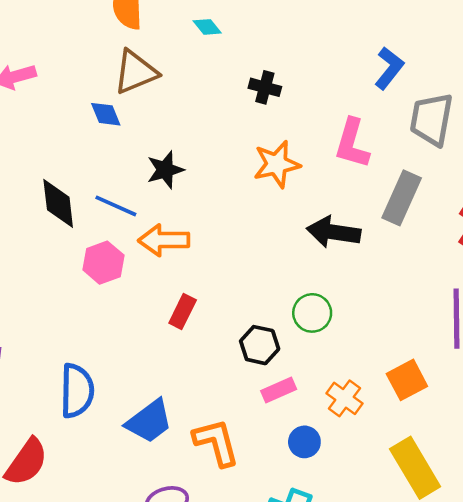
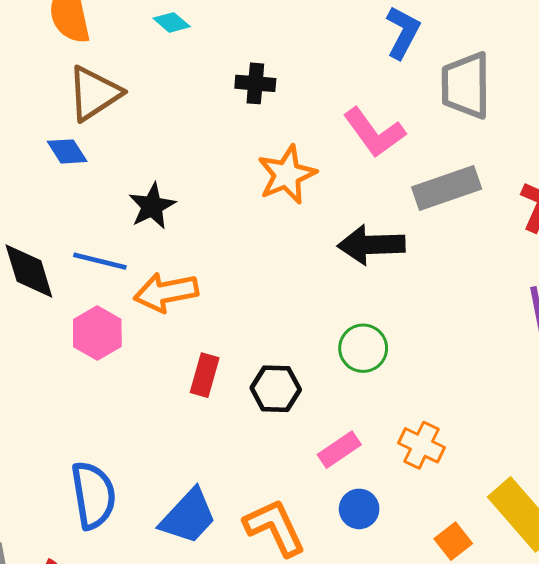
pink L-shape: (352, 143) -> (374, 133), turned -42
gray rectangle: (402, 198) -> (447, 188), turned 57
black hexagon: (260, 345) -> (276, 389), moved
orange square: (407, 380) -> (453, 541), moved, size x0.7
blue circle: (304, 442) -> (359, 509), moved

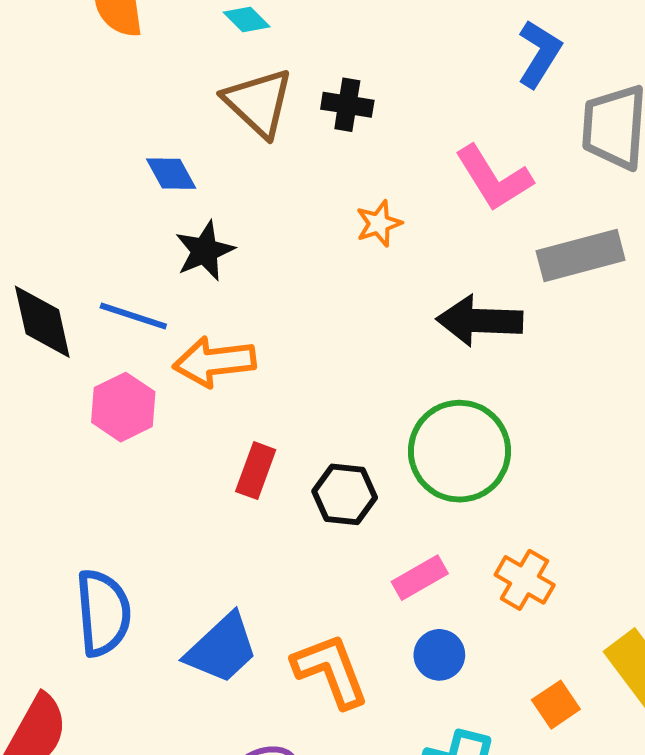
brown triangle: (94, 93) -> (258, 103), moved, turned -48
blue diamond: (67, 151) -> (171, 174), moved
orange star: (287, 175) -> (379, 223), size x0.6
green circle: (363, 348) -> (459, 451), size x1.6

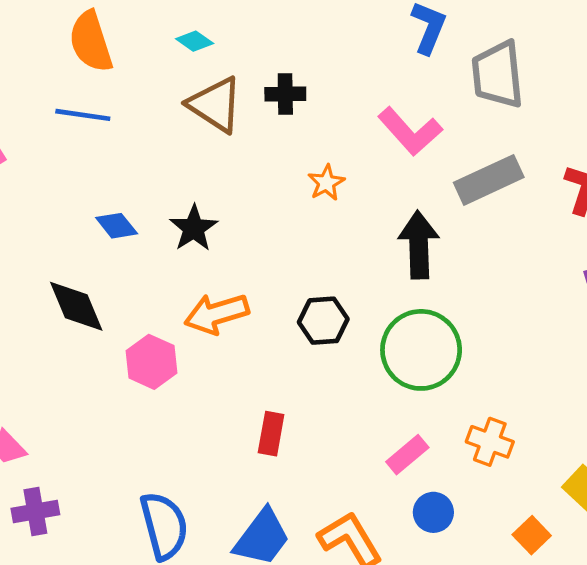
blue diamond: (171, 174) -> (117, 226), moved
blue line: (133, 316) -> (83, 115), moved
black arrow: (479, 321) -> (419, 245), turned 96
red rectangle: (256, 471) -> (271, 434), moved
black hexagon: (345, 494) -> (323, 321), moved

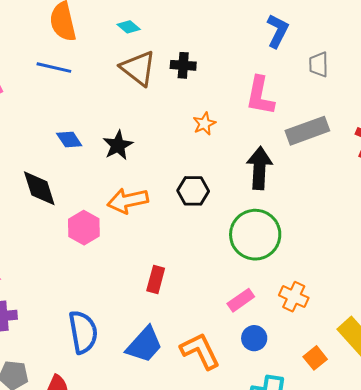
gray trapezoid: (498, 75) -> (319, 64), size x0.6
pink L-shape: (410, 131) -> (260, 96), turned 48
black hexagon: (323, 321) -> (193, 191), moved

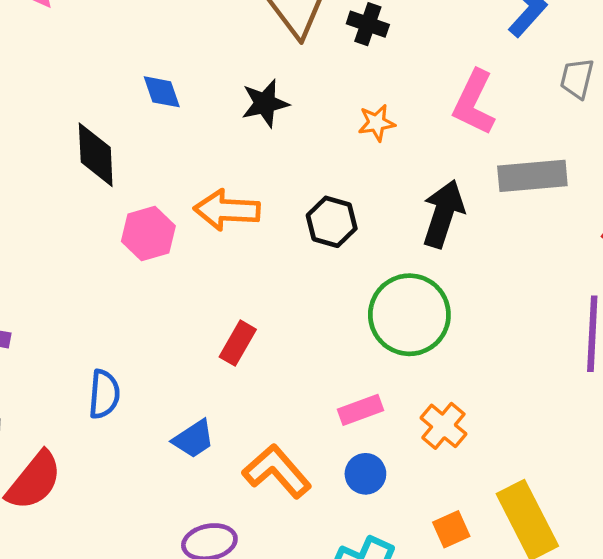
black star: (118, 145) -> (265, 103), moved
blue semicircle: (83, 332) -> (104, 394), size x0.7
blue trapezoid: (144, 345) -> (193, 439), size x0.7
orange L-shape: (200, 351) -> (277, 471), turned -30

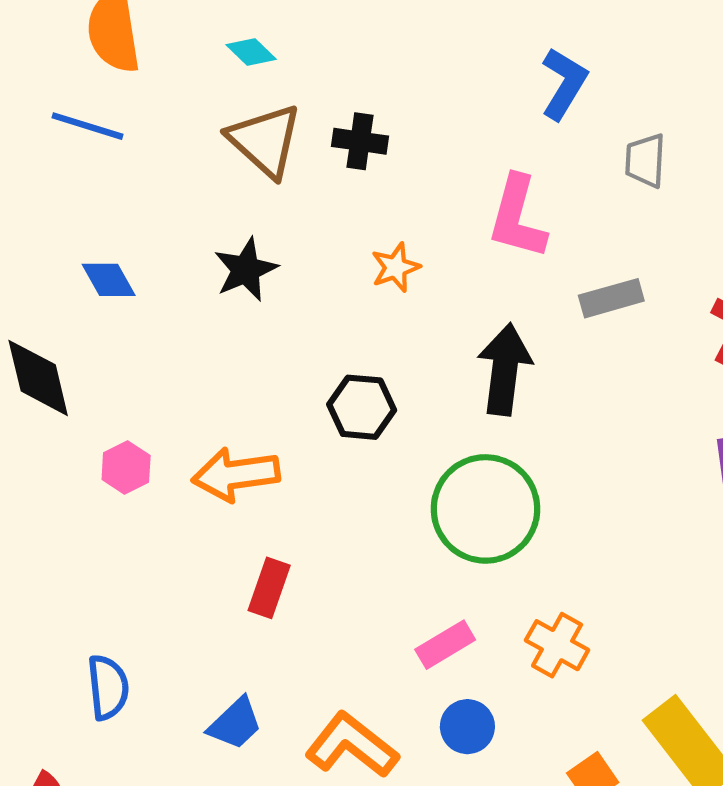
gray rectangle: (532, 176) -> (611, 298), size x0.7
orange arrow: (227, 210) -> (236, 474), moved
pink hexagon: (148, 234) -> (126, 468), size x0.7

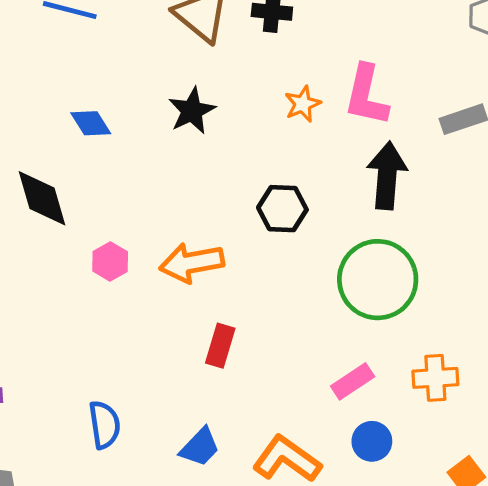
pink L-shape: (517, 217) -> (366, 95), moved
orange cross: (557, 645) -> (435, 378), turned -30

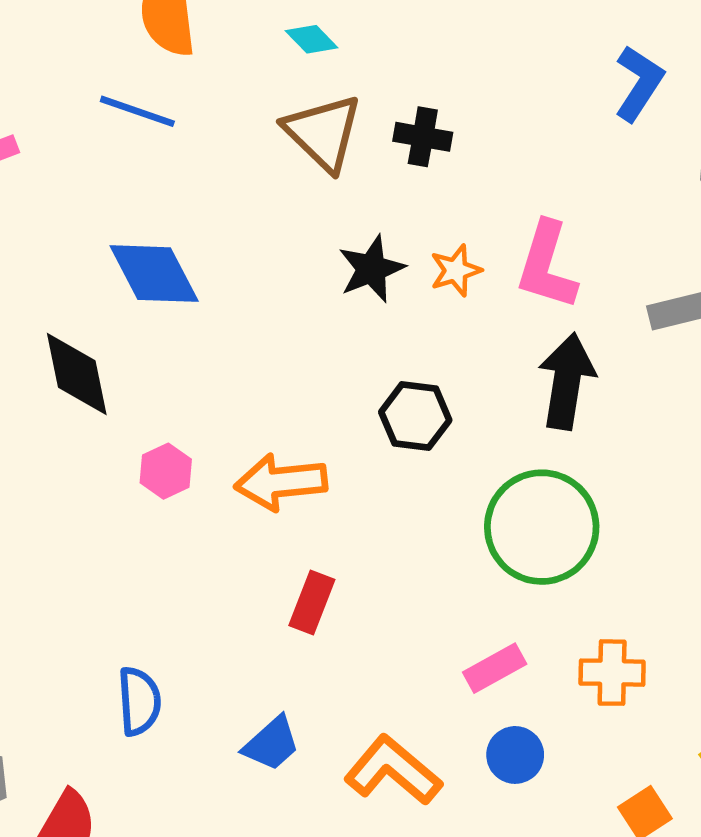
black star: (192, 111) -> (371, 269), moved
blue diamond: (91, 123) -> (154, 274), size x1.6

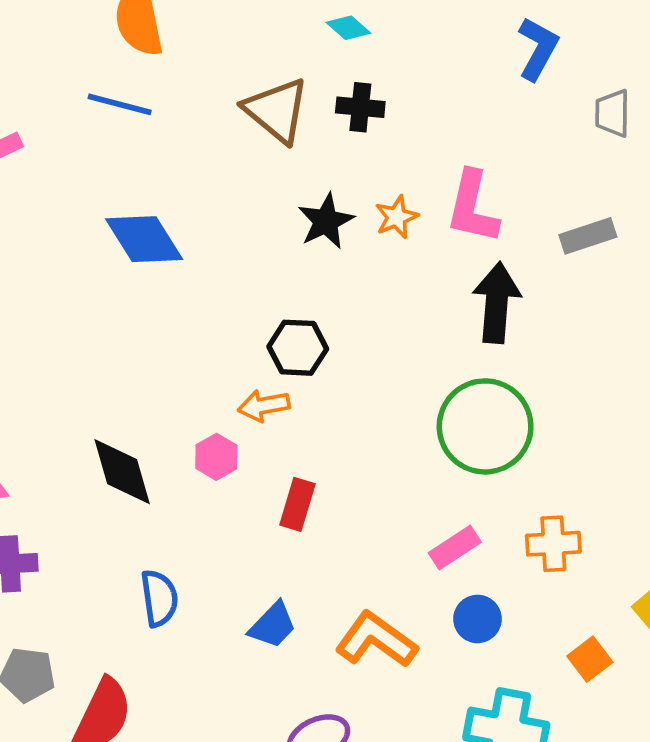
cyan diamond: (312, 39) -> (348, 28), moved
black diamond: (77, 374) -> (122, 472), moved
black hexagon: (415, 416) -> (298, 348), moved
pink hexagon: (166, 471) -> (216, 457), moved
orange arrow: (281, 482) -> (264, 406), size x0.7

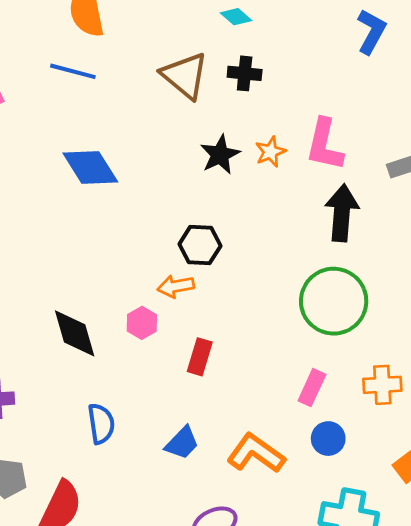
pink rectangle: (455, 548) -> (312, 388), turned -32

